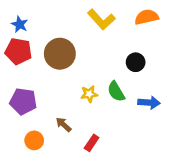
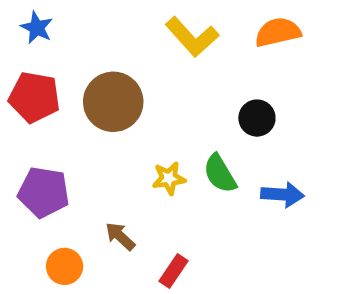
blue star: (20, 24) -> (37, 28), moved

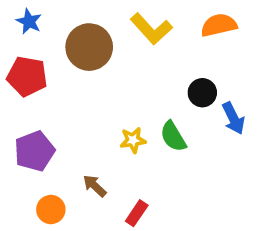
brown circle: (113, 102) -> (89, 47), moved
purple pentagon: (44, 192) -> (34, 151), turned -30
blue arrow: (282, 195) -> (233, 118), moved, turned 60

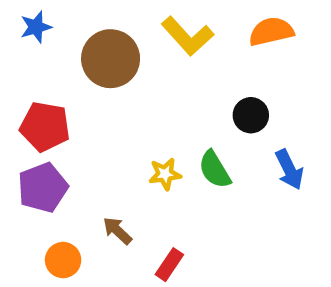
blue star: (29, 21) -> (36, 27), turned 30
red pentagon: (27, 76) -> (45, 127), moved
blue arrow: (233, 118) -> (289, 170), moved

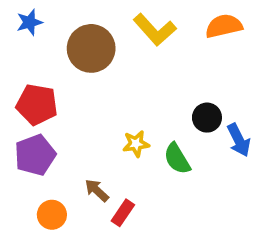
black circle: (251, 115) -> (207, 118), moved
green semicircle: (215, 170) -> (177, 159), moved
red rectangle: (169, 265) -> (123, 213), moved

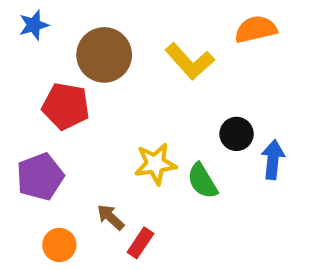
yellow L-shape: (155, 30) -> (190, 61), moved
red pentagon: (37, 104) -> (66, 106), moved
blue arrow: (239, 140) -> (273, 160), turned -148
yellow star: (136, 144) -> (155, 164), size x1.4

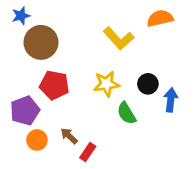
brown circle: (104, 55) -> (41, 42), moved
red pentagon: (66, 106) -> (54, 85), moved
yellow star: (155, 164) -> (106, 84), moved
orange circle: (59, 245) -> (37, 140), moved

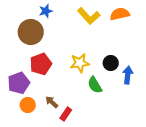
blue star: (21, 16) -> (46, 11), moved
yellow L-shape: (119, 38) -> (89, 16), moved
red pentagon: (54, 85) -> (41, 64), turned -30

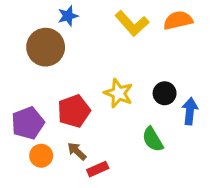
yellow star: (80, 63) -> (118, 93), turned 30
red pentagon: (41, 64) -> (74, 111), moved
green semicircle: (95, 85) -> (153, 139), moved
red rectangle: (66, 114) -> (98, 169), turned 32

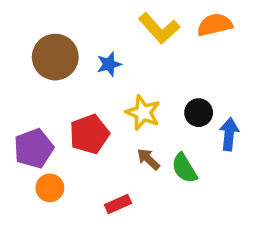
blue star: (68, 16) -> (109, 64), moved
brown arrow: (77, 151) -> (148, 159), moved

